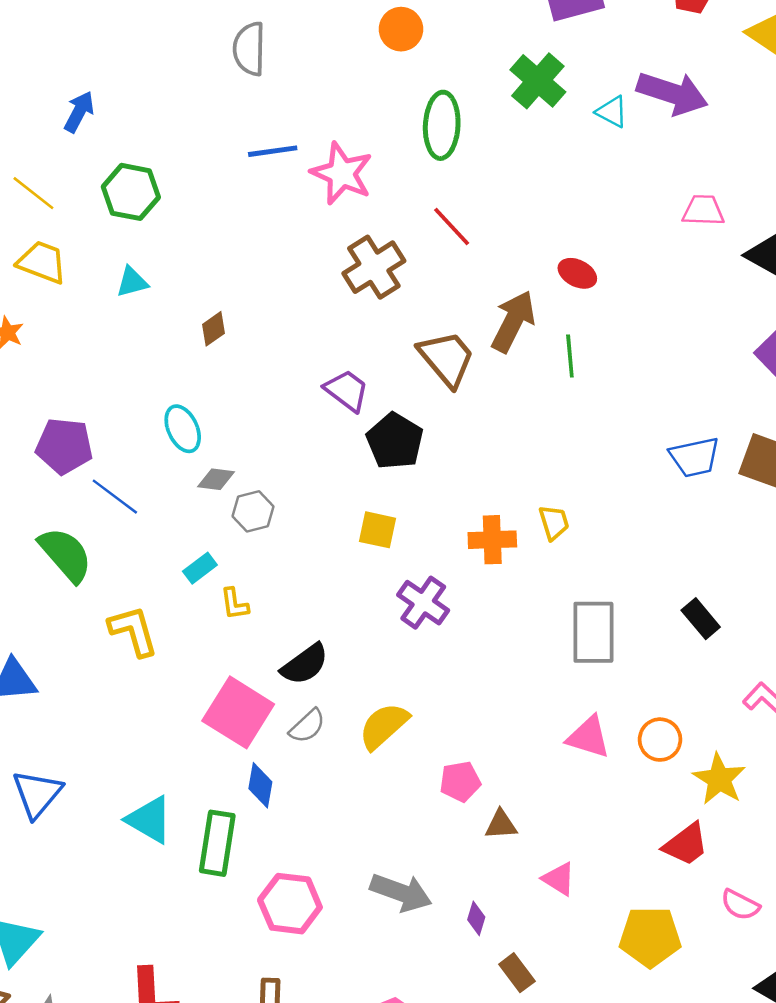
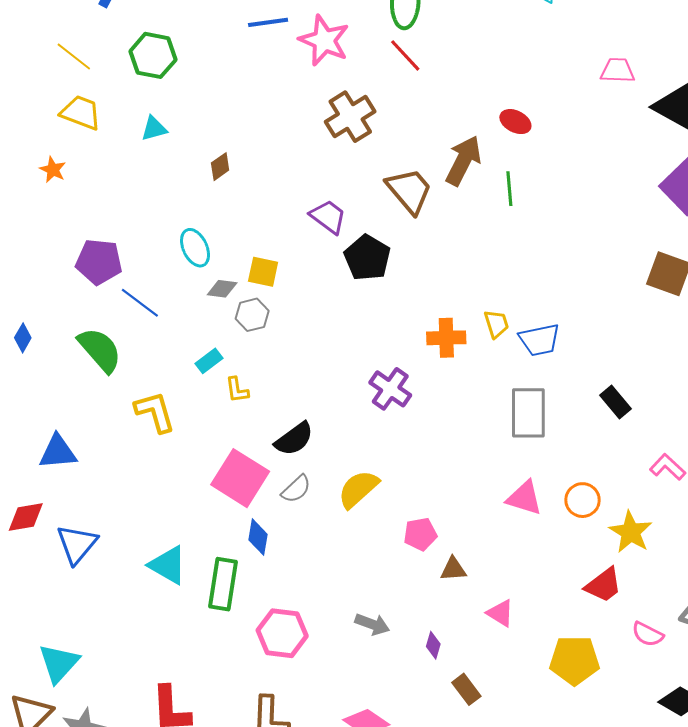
red line: (452, 226) -> (405, 55), moved
blue trapezoid: (695, 457) -> (539, 340), moved
yellow square: (378, 530) -> (263, 272), moved
gray arrow: (401, 892) -> (372, 624), size x0.7

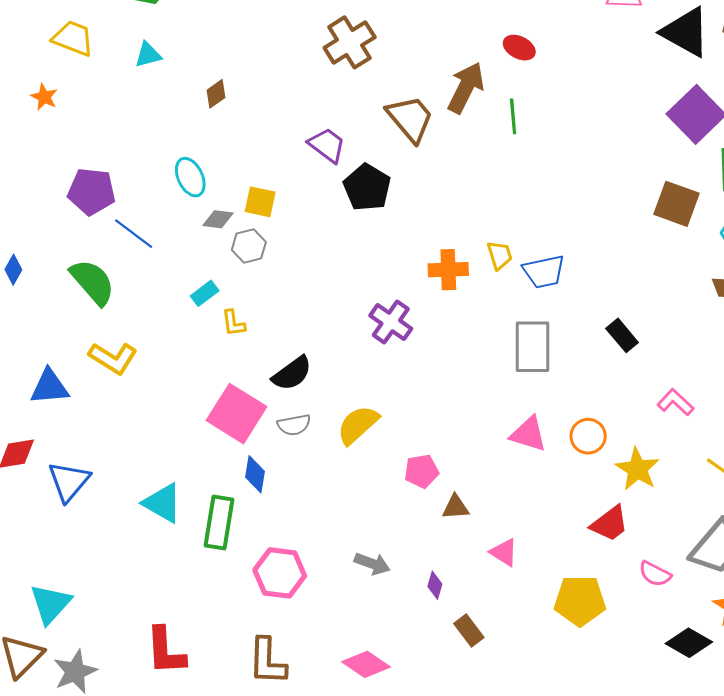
yellow L-shape: (155, 412) -> (113, 358), moved, turned 138
gray semicircle: (296, 489) -> (294, 425), turned 32

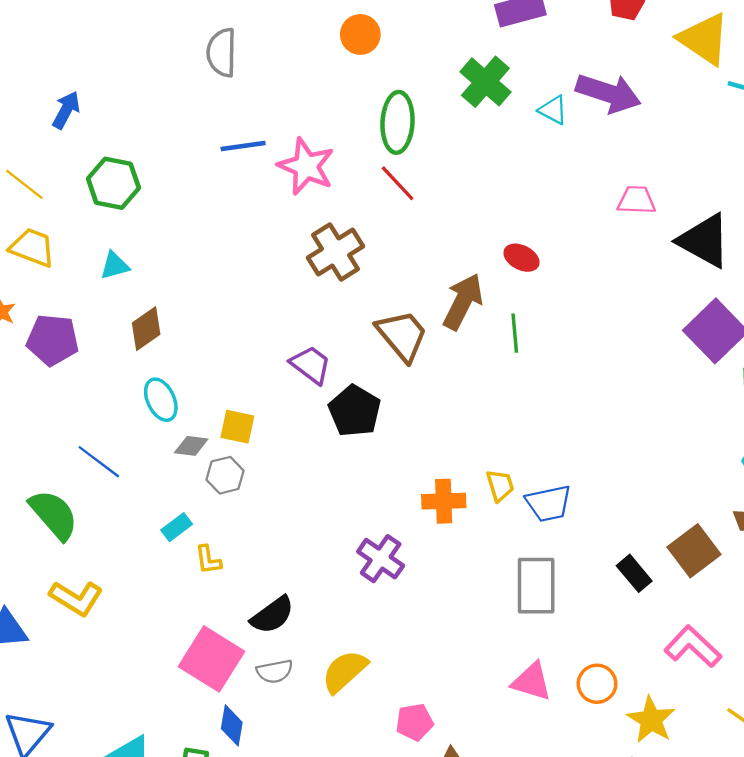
brown diamond: (216, 94) -> (146, 329), moved, size x1.4
purple pentagon: (92, 191) -> (53, 340), moved
brown square: (677, 204) -> (694, 551), moved, turned 33
pink L-shape: (675, 402) -> (693, 647), size x1.4

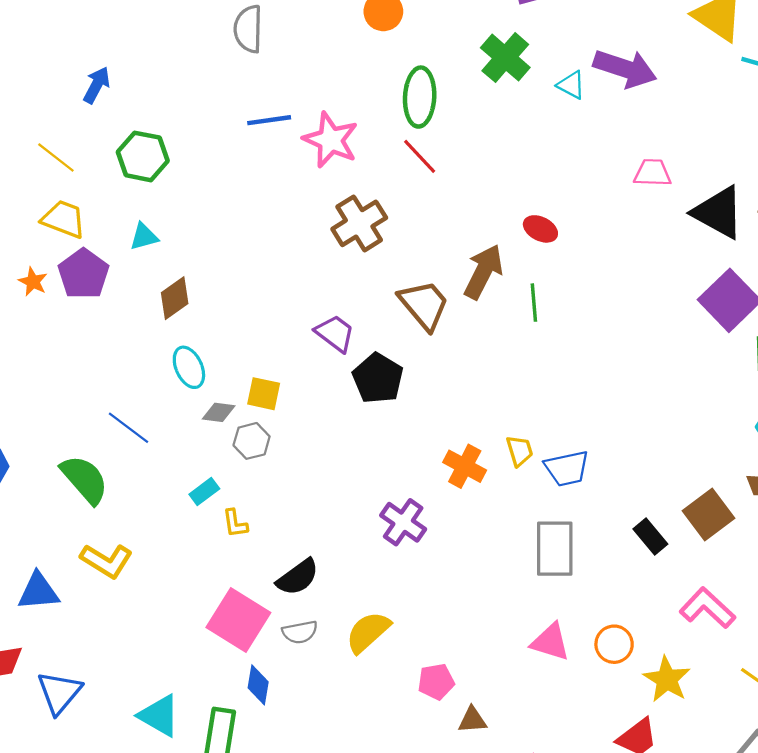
purple pentagon: (53, 340) -> (83, 274), moved, turned 30
orange cross: (444, 501) -> (465, 466), turned 30

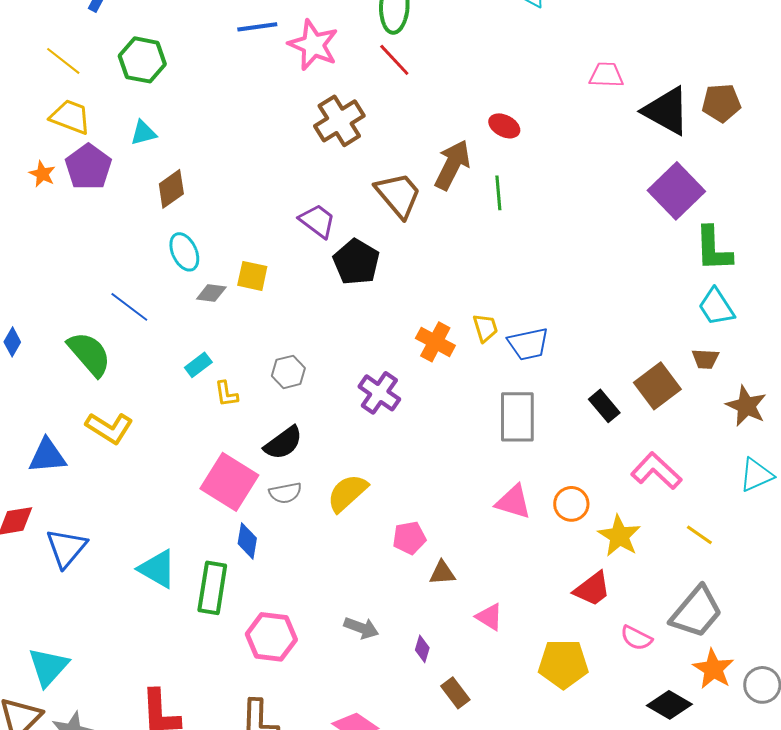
gray hexagon: (252, 441) -> (288, 372), moved

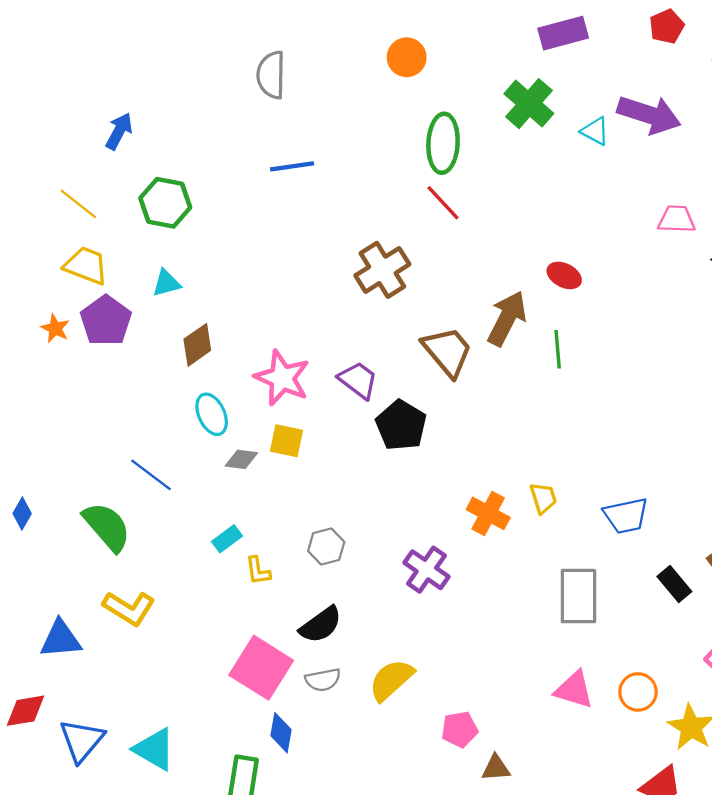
pink star: (313, 45) -> (282, 378), moved
blue trapezoid: (528, 344) -> (626, 516), moved
cyan triangle: (157, 569) -> (154, 749), moved

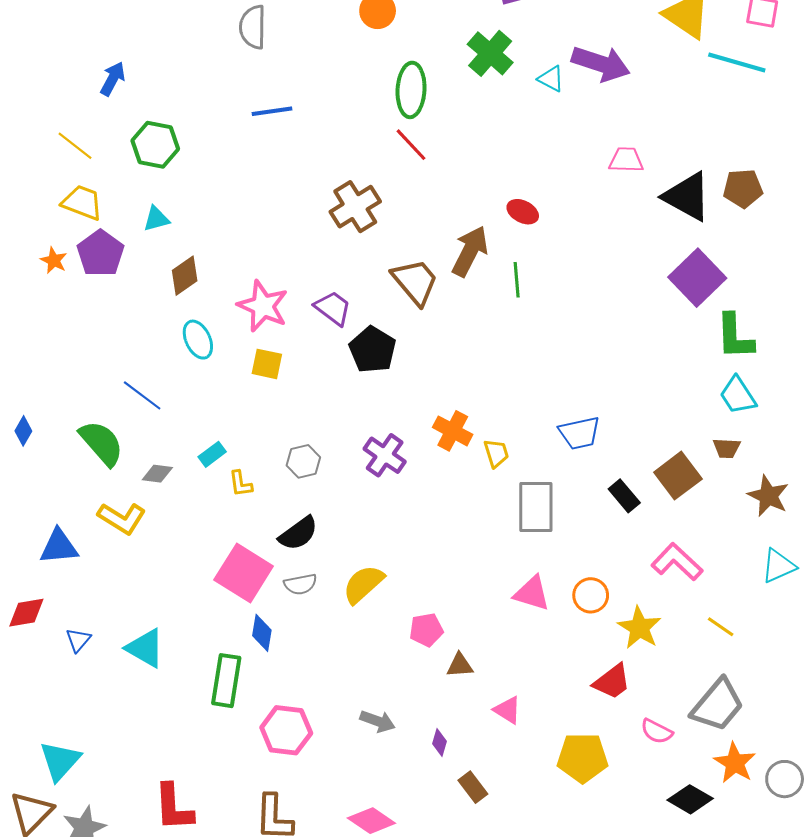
gray diamond: (241, 459) -> (157, 474), moved
yellow trapezoid: (543, 498) -> (496, 453), moved
purple cross: (426, 570) -> (385, 455), moved
blue triangle: (82, 740) -> (78, 640), size x0.6

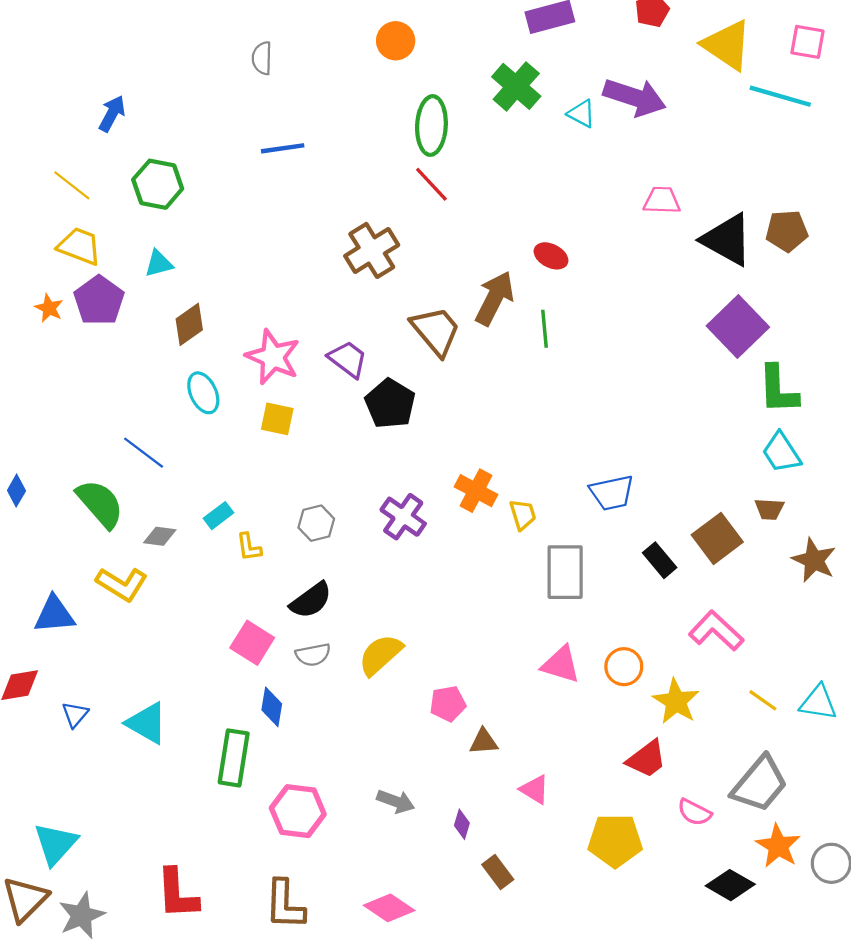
gray semicircle: (253, 27) -> (262, 58), size x0.7
cyan triangle: (778, 566) -> (818, 703), moved, turned 33
pink square: (244, 573) -> (252, 643), size x0.7

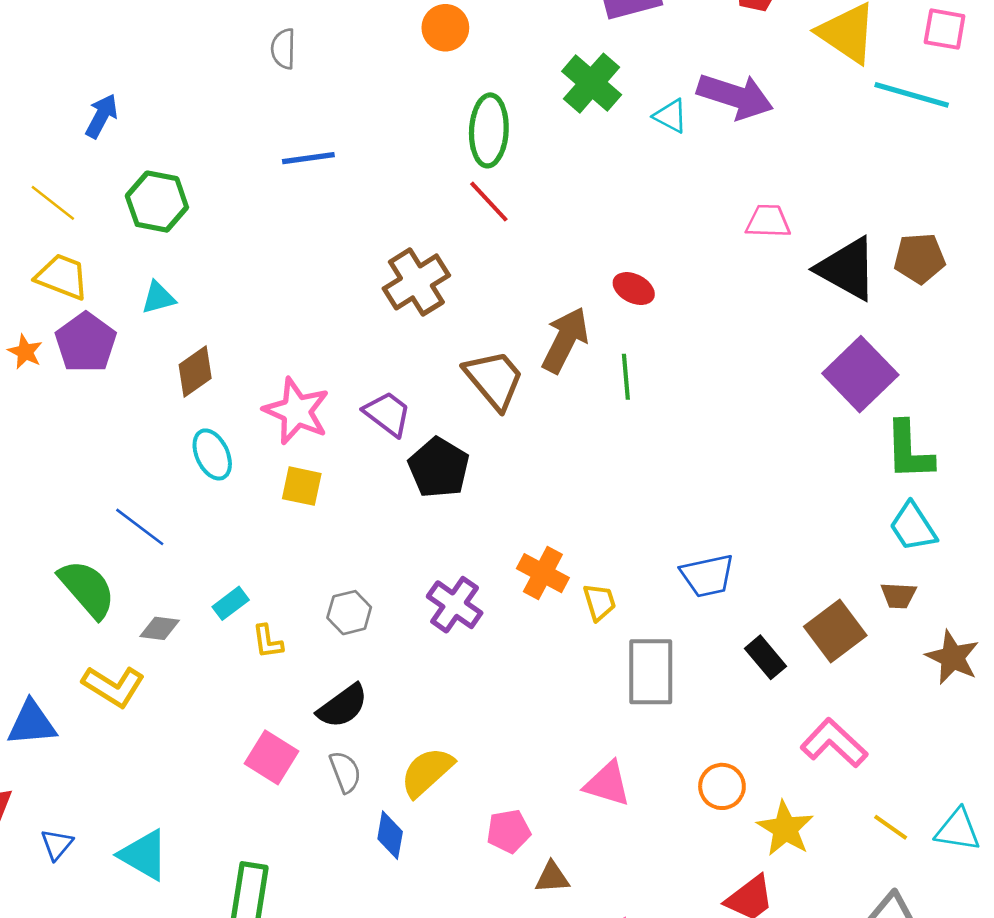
gray semicircle: (313, 655) -> (345, 772), turned -100
pink triangle: (561, 664) -> (607, 784), moved
blue diamond: (272, 707) -> (390, 835), moved

